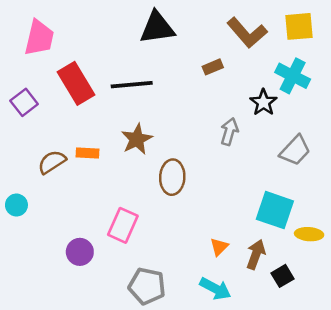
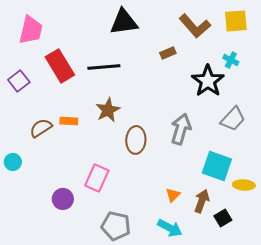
cyan cross: (293, 76) -> (231, 60), size x0.6
black star: (263, 102) -> (208, 81), size x1.5
gray arrow: (229, 132) -> (181, 129), moved, size x1.4

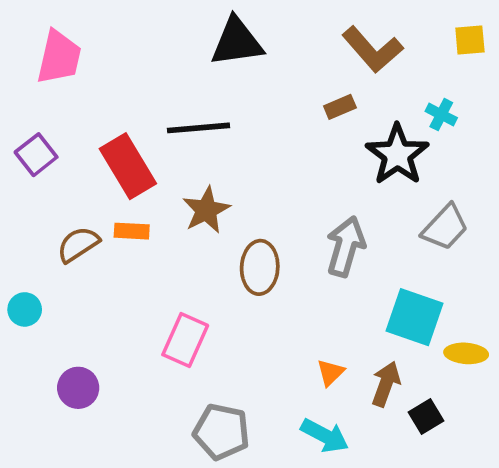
yellow square: (236, 21) -> (470, 40), moved, size x0.7
brown rectangle: (168, 53) -> (340, 107), moved
red rectangle: (60, 66) -> (128, 166), moved
purple circle: (63, 199) -> (78, 388), moved

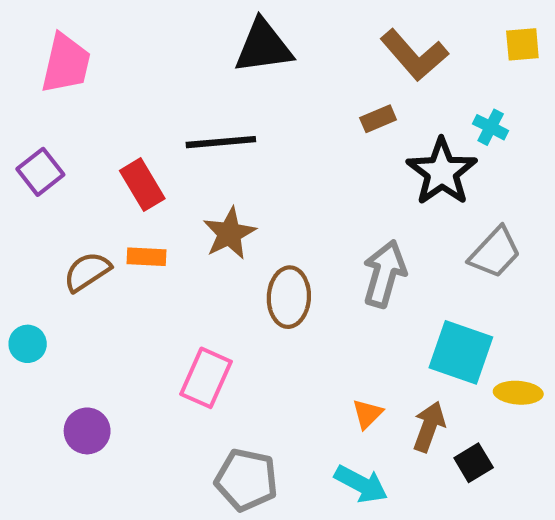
red rectangle: (128, 166) -> (142, 185), size x0.7

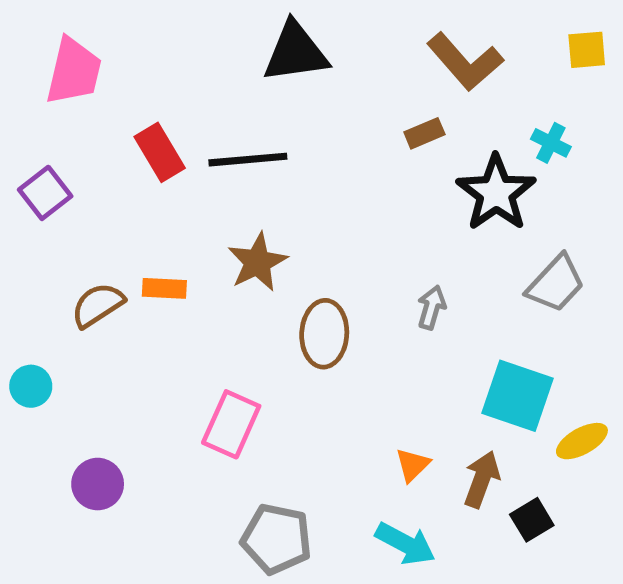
red rectangle: (142, 185) -> (160, 152), moved
gray arrow: (384, 274) -> (432, 307), size x0.6
yellow ellipse: (518, 393) -> (582, 441), turned -33

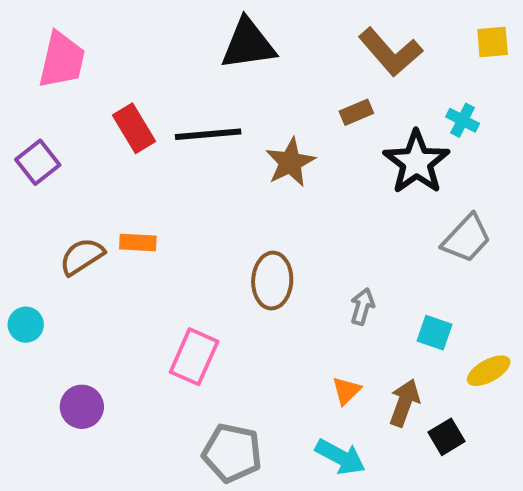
brown star: (257, 262) -> (290, 162), moved
gray arrow: (432, 307) -> (362, 307), moved
cyan square: (517, 396) -> (435, 333), size x0.6

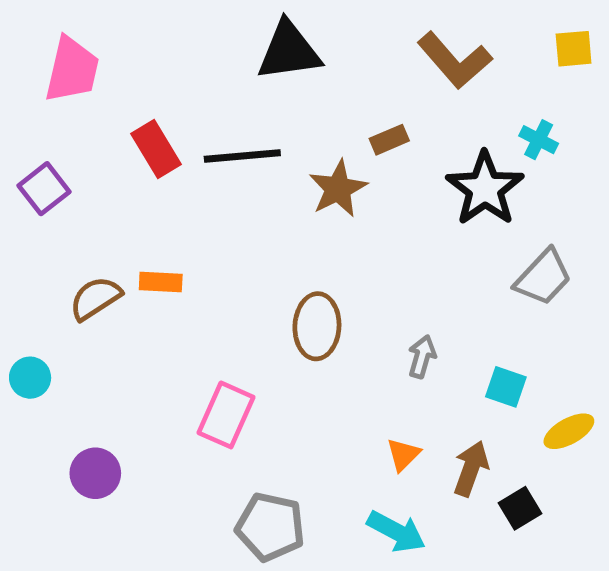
brown rectangle: (356, 112) -> (389, 140), moved

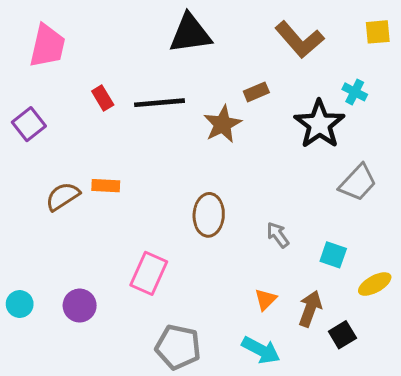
red rectangle: (156, 149) -> (103, 98), size x0.7
gray arrow: (422, 357) -> (278, 235), turned -52
cyan circle: (30, 378) -> (20, 304), moved
purple circle: (95, 473) -> (80, 306), moved

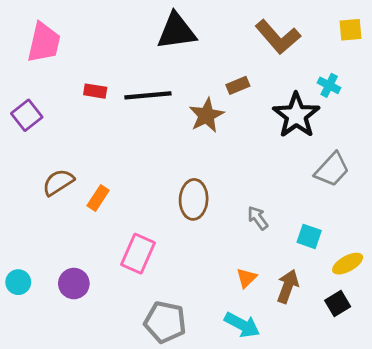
red rectangle: (103, 98) -> (95, 91), turned -50
orange rectangle: (106, 186) -> (98, 198), moved, turned -60
black square: (342, 335) -> (338, 304), moved

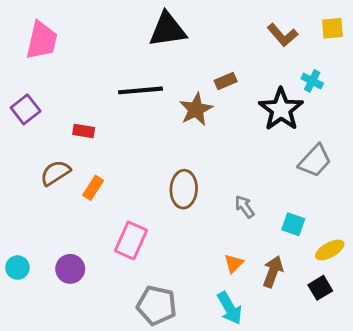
brown L-shape: (278, 37) -> (282, 35), moved, size x0.7
red rectangle: (95, 91) -> (84, 131), moved
cyan arrow: (242, 325) -> (230, 308), turned 32

